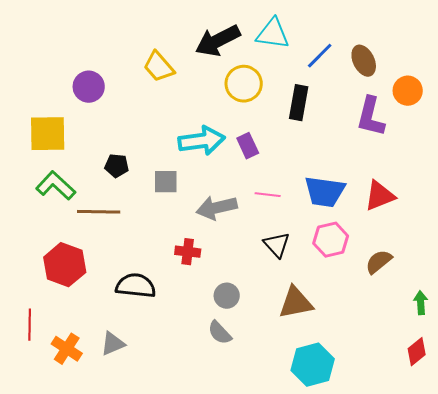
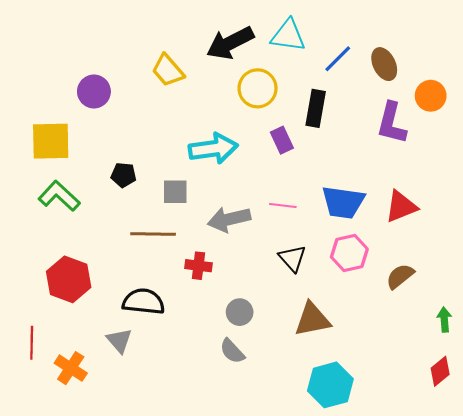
purple rectangle: (248, 146) -> (282, 140), moved
brown line: (99, 212) -> (153, 234), moved
gray triangle: (113, 344) -> (119, 341), moved, turned -48

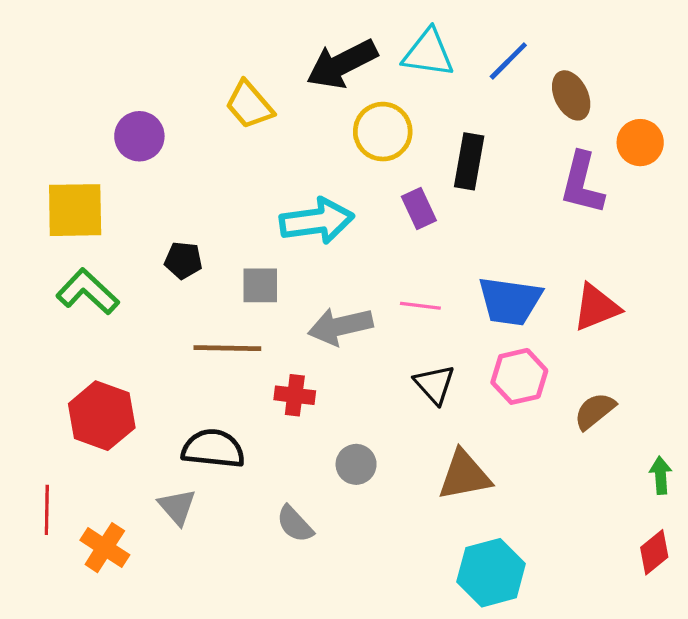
blue line: (338, 59) -> (508, 61), moved
gray semicircle: (232, 351) -> (295, 524), moved

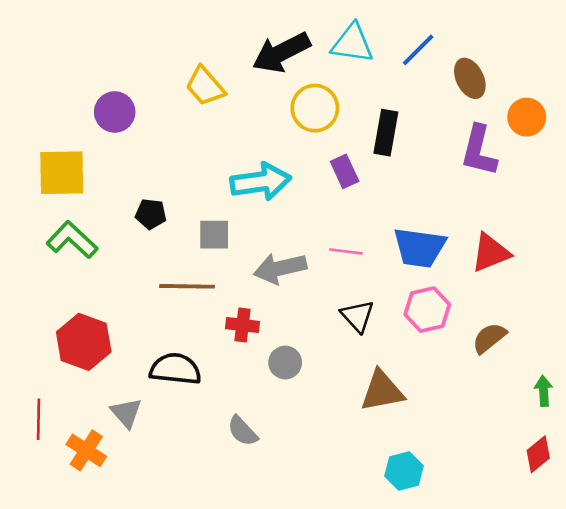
gray circle: (356, 464) -> (285, 363), moved
gray triangle: (177, 507) -> (126, 413), moved
cyan hexagon: (491, 573) -> (404, 471), size x0.7

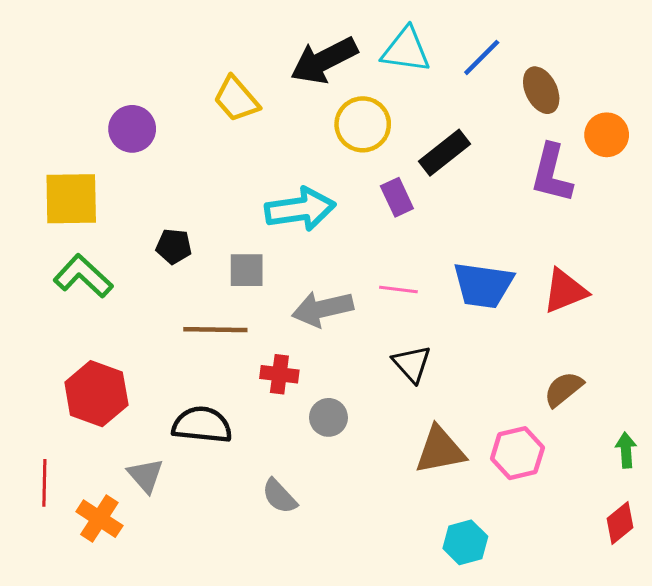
black rectangle: (386, 133) -> (445, 153), turned 42
pink hexagon: (427, 310) -> (517, 453), moved

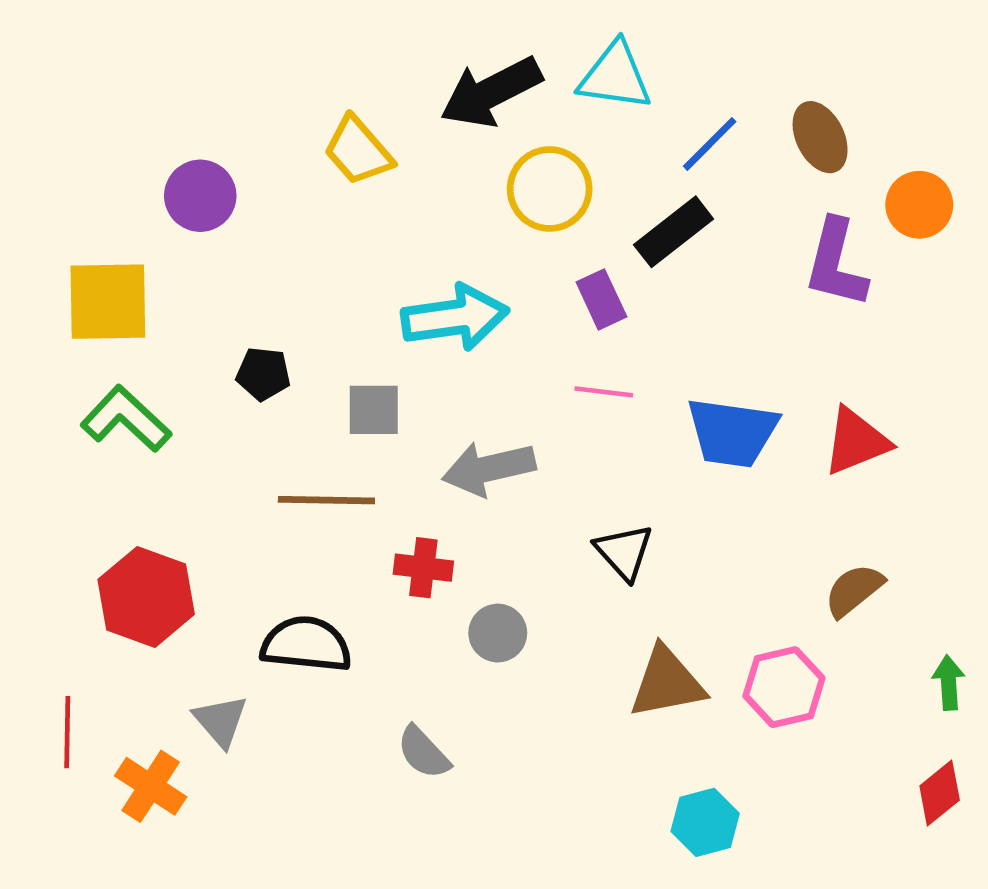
blue line: (482, 57) -> (710, 144), moved
pink line: (398, 289) -> (604, 392), moved

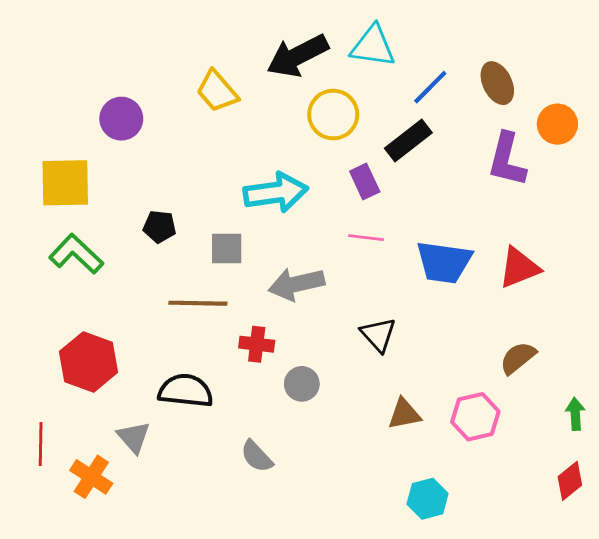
brown triangle: (667, 683) -> (404, 414), size x0.7

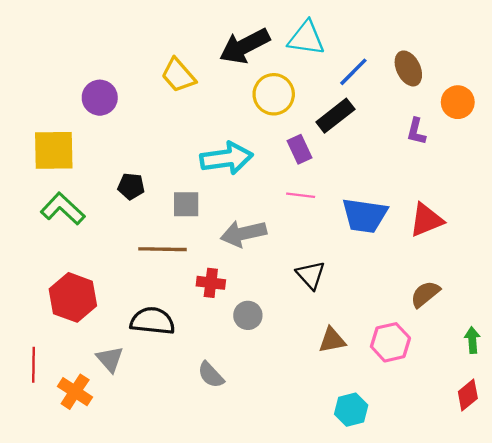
purple L-shape: (507, 160) -> (416, 131), size x0.6

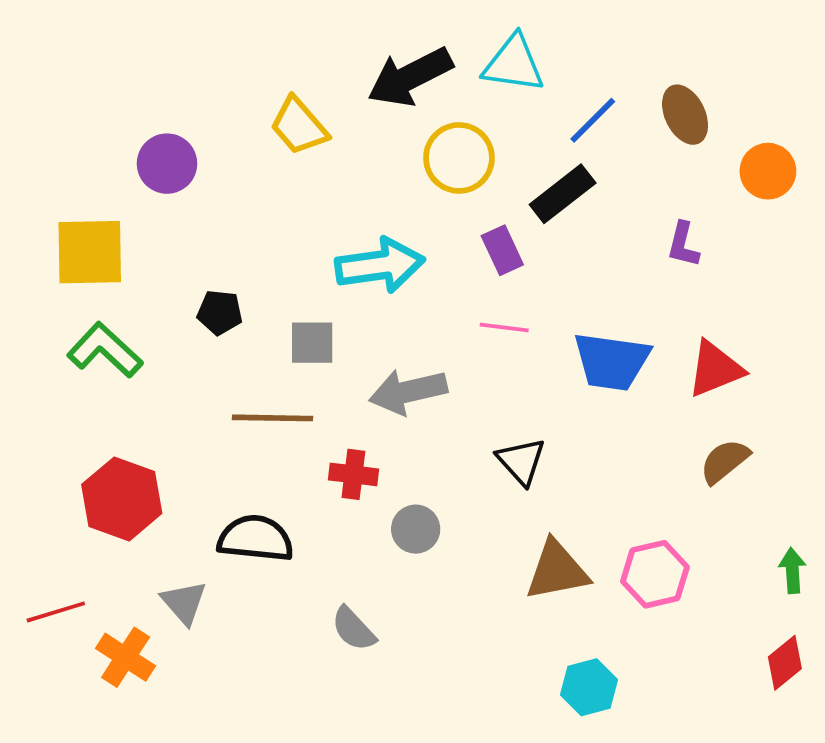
purple L-shape: (416, 131) -> (683, 245), moved
brown semicircle: (425, 294) -> (725, 461), moved
brown triangle: (332, 340) -> (557, 571), size x1.4
red line: (34, 365) -> (56, 612), turned 72

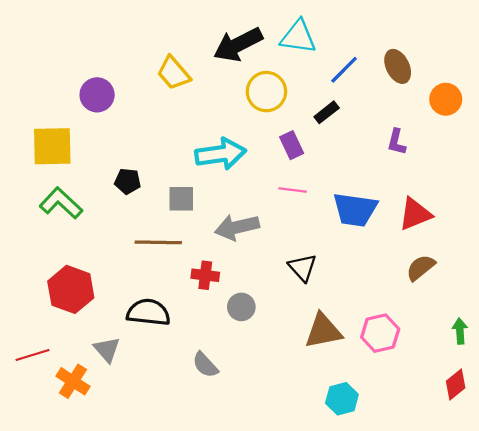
black rectangle: (563, 194) -> (327, 112), size x0.7

